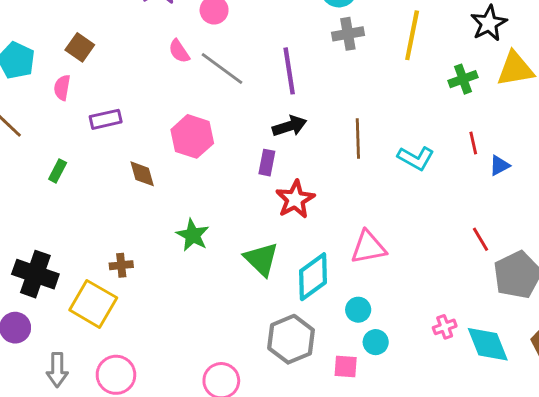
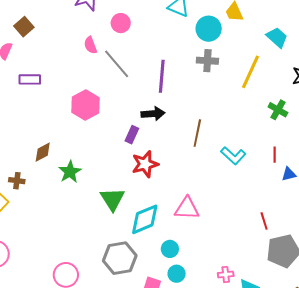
green cross: (463, 79) -> (278, 110), turned 36
brown diamond: (142, 174) -> (43, 152), moved, turned 65

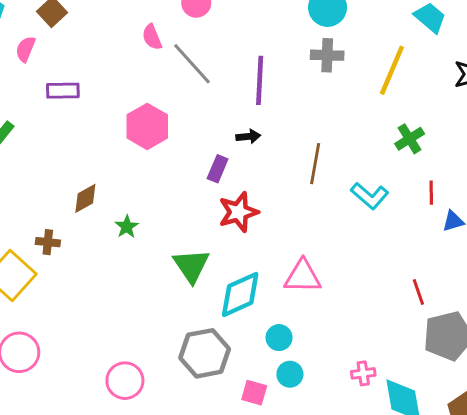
green cross: (278, 110) -> (410, 139), moved, turned 30
black arrow: (153, 114) -> (248, 136), size x0.7
green star: (70, 172) -> (127, 227), size x0.7

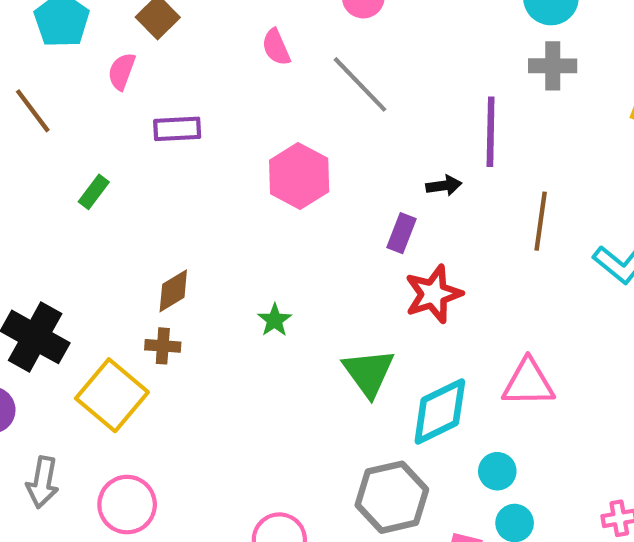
pink semicircle: (152, 37) -> (276, 47), moved
purple line: (260, 80) -> (491, 132), moved
brown diamond: (85, 198) -> (173, 291), moved

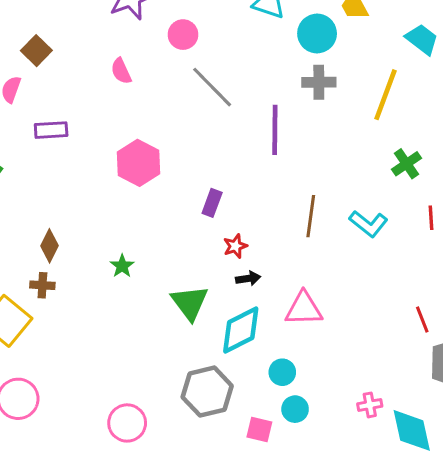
gray line: (360, 84) -> (212, 87), moved
black arrow: (444, 186) -> (248, 278), moved
brown line: (541, 221) -> (311, 216), moved
brown diamond: (173, 291) -> (50, 246), turned -32
red star: (433, 294) -> (235, 246), size x0.6

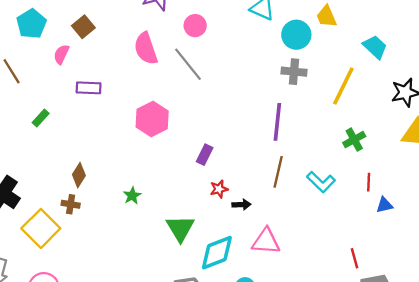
pink semicircle: (121, 71) -> (146, 49), size x1.6
gray line: (212, 87) -> (188, 64), moved
purple line: (275, 130) -> (277, 122), moved
black arrow: (248, 278) -> (241, 205), moved

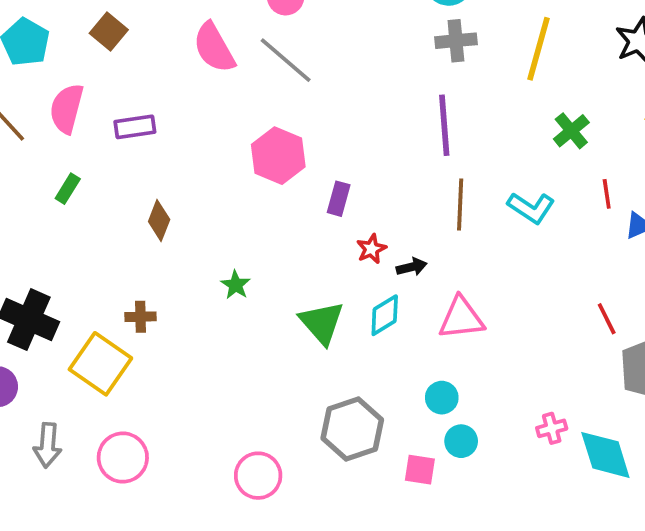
pink semicircle: (61, 54) -> (67, 109), moved, size x1.5
pink hexagon: (152, 119) -> (278, 156), moved
brown diamond: (79, 175) -> (159, 220), moved
cyan diamond: (217, 253) -> (385, 315), moved, size x0.7

